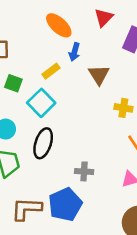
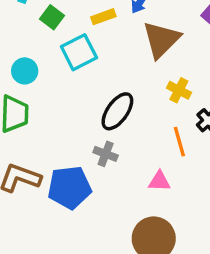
brown triangle: (99, 75) -> (161, 40), size x1.4
black ellipse: (43, 143) -> (117, 111), moved

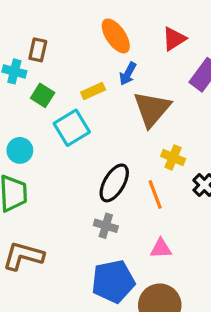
orange line: (179, 142) -> (155, 194), moved
blue pentagon: (69, 187) -> (113, 281), moved

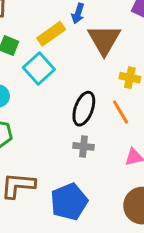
yellow rectangle: (93, 91) -> (51, 34), size x1.4
blue pentagon: (113, 281) -> (69, 202), moved

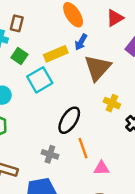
orange line: (120, 112) -> (83, 148), moved
gray cross: (84, 146) -> (50, 154), moved

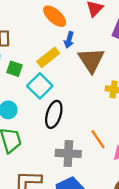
black ellipse: (69, 120) -> (54, 114), moved
gray cross: (50, 154) -> (68, 153), size x1.5

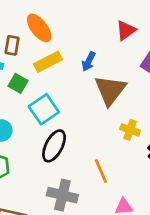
orange ellipse: (55, 16) -> (39, 28), moved
yellow rectangle: (48, 57) -> (48, 62), moved
orange line: (98, 139) -> (101, 171), moved

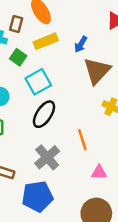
gray cross: (62, 195) -> (47, 157), turned 30

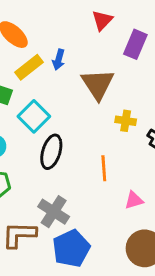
blue arrow: (81, 44) -> (59, 60), moved
orange line: (82, 140) -> (104, 168), turned 30
gray cross: (47, 157) -> (54, 212), moved

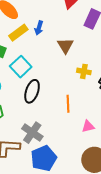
brown triangle: (98, 84) -> (65, 46), size x0.7

